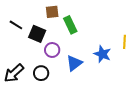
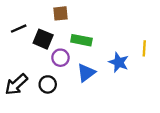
black line: (16, 25) -> (19, 29), turned -56
green rectangle: (70, 25) -> (81, 40), moved, turned -54

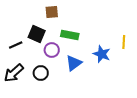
black line: (19, 29) -> (16, 45), moved

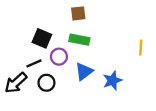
brown square: (52, 12) -> (78, 13), moved
black line: (16, 45) -> (34, 63), moved
blue star: (102, 54) -> (112, 80), moved, turned 30

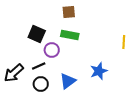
black line: (34, 63) -> (39, 66), moved
blue triangle: (84, 71) -> (68, 81), moved
black circle: (46, 83) -> (41, 84), moved

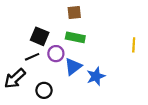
black line: (39, 66) -> (32, 57), moved
blue star: (99, 71) -> (96, 76), moved
blue triangle: (68, 81) -> (73, 67), moved

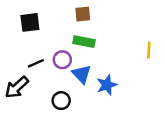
black square: (40, 36) -> (30, 22), moved, turned -30
blue triangle: (73, 67) -> (82, 74), turned -36
black circle: (44, 90) -> (61, 101), moved

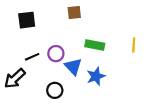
green rectangle: (84, 42) -> (95, 45), moved

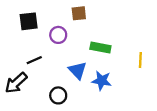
yellow line: (134, 45) -> (140, 60), moved
purple circle: (56, 54) -> (58, 35), moved
blue star: (96, 76) -> (102, 81), turned 30

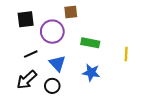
purple circle: (58, 35) -> (52, 32), size x1.5
blue triangle: (78, 70) -> (57, 63), moved
black arrow: (16, 83) -> (27, 80), moved

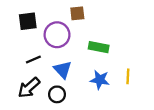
yellow line: (126, 54) -> (128, 76), moved

